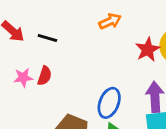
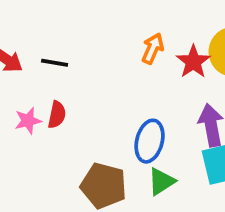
orange arrow: (110, 21) -> (153, 48), moved, turned -35

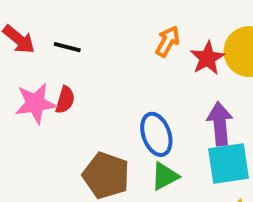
pink star: (28, 121) -> (35, 103), size x1.5
blue ellipse: (150, 141) -> (156, 134), turned -39

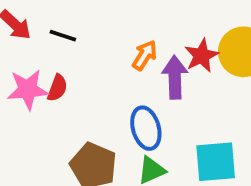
orange arrow: (168, 41) -> (145, 55), moved
purple arrow: (220, 124) -> (175, 77), moved

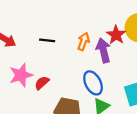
black line: (63, 36) -> (47, 40), moved
red semicircle: (57, 88) -> (42, 83), moved, turned -140

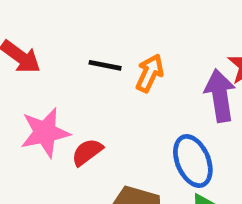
orange arrow: (84, 41) -> (150, 73), moved

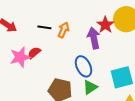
red semicircle: (87, 152) -> (34, 53), moved

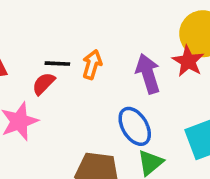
red star: (105, 25) -> (188, 61), moved
red semicircle: (34, 53) -> (44, 84), moved

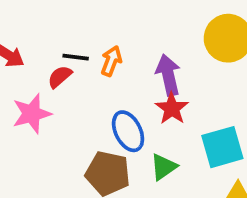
red star: (188, 61) -> (172, 108), moved
blue ellipse: (135, 126) -> (128, 131), moved

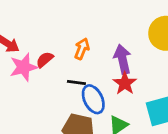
black line: (76, 57) -> (76, 82), moved
pink star: (32, 114) -> (24, 67), moved

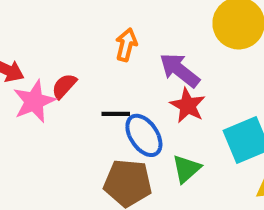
orange arrow: (82, 49) -> (126, 45), moved
purple arrow: (123, 59) -> (179, 70), turned -32

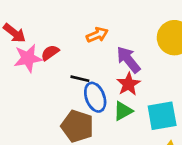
orange arrow: (126, 45) -> (97, 35), turned 40
green triangle: (186, 169) -> (123, 111), moved

